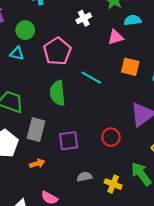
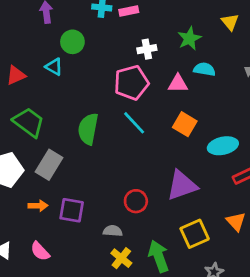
pink pentagon: (57, 51) -> (131, 83), moved
purple square: (69, 141) -> (72, 210), moved
gray semicircle: (84, 177) -> (113, 231), moved

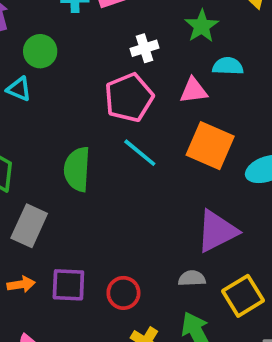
orange square: (185, 124) -> (210, 146), size x1.4
red circle: (136, 201) -> (123, 293), moved
gray semicircle: (113, 231) -> (192, 278), moved

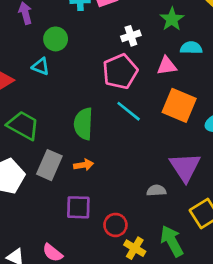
purple triangle: (217, 231) -> (185, 167), turned -36
gray semicircle: (192, 278) -> (156, 190), moved
orange arrow: (21, 284) -> (84, 165), moved
red circle: (123, 293) -> (115, 225), moved

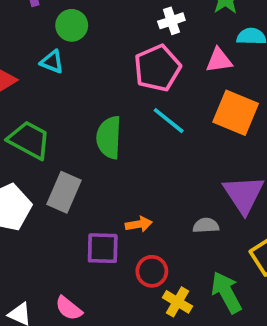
orange arrow: (84, 165) -> (139, 224), moved

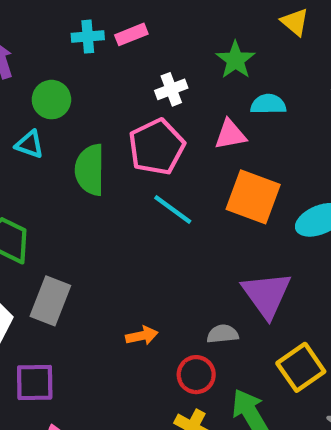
green semicircle: (109, 137) -> (90, 170), moved
purple square: (103, 248) -> (35, 382), moved
red circle: (152, 271) -> (196, 375), moved

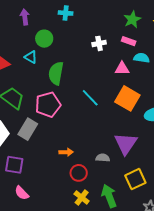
pink rectangle: (131, 34) -> (129, 41), moved, turned 32
green star: (235, 60) -> (132, 19), moved
pink pentagon: (157, 147) -> (48, 105), moved
red circle: (196, 375) -> (79, 173), moved

